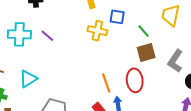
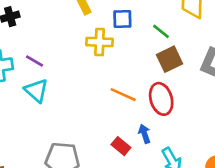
cyan triangle: (28, 79) -> (36, 91), moved, turned -36
orange line: (106, 83) -> (123, 95), moved, turned -36

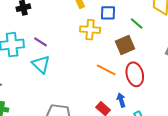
brown square: (169, 59) -> (125, 45), moved

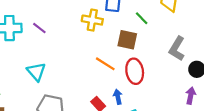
brown square: (125, 45) -> (127, 40), turned 30
cyan triangle: (41, 64) -> (36, 72), moved

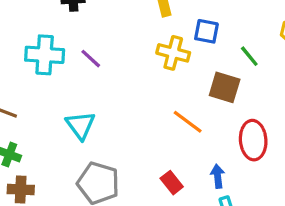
red ellipse: (135, 71) -> (253, 140), moved
blue arrow: (118, 97) -> (218, 176), moved

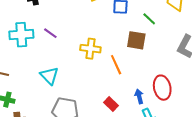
yellow cross: (173, 53) -> (90, 49), moved
orange line: (188, 122) -> (116, 65), turned 36
red ellipse: (253, 140) -> (162, 88), moved

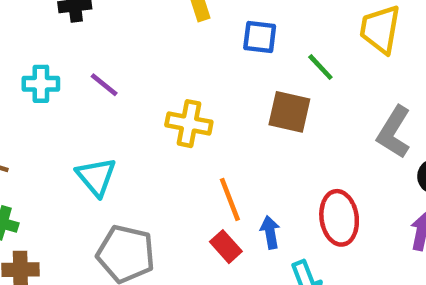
cyan cross: (21, 35) -> (41, 84), size x0.7
orange line: (116, 65) -> (230, 199), moved
blue arrow: (139, 96) -> (270, 232), moved

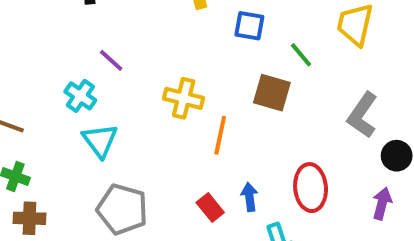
cyan cross: (41, 84) -> (80, 96), moved, turned 32
orange line: (230, 199) -> (220, 135), moved, turned 30

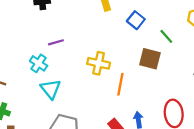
blue square: (249, 26) -> (136, 20), turned 30
purple line: (111, 60) -> (56, 42), turned -56

